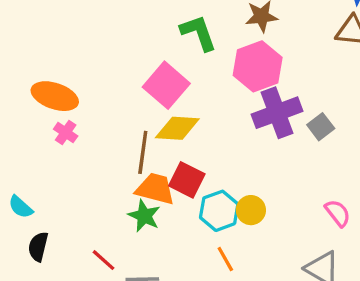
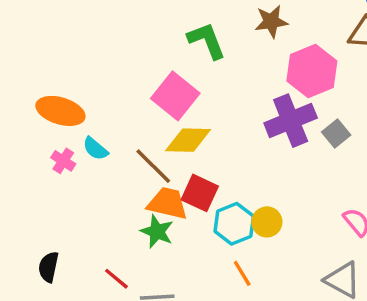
pink hexagon: (258, 66) -> (312, 71), moved
pink cross: (66, 133) -> (63, 161), moved
brown line: (143, 152) -> (153, 166), turned -51
cyan semicircle: (21, 207) -> (95, 149), moved

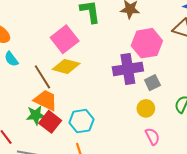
red square: (200, 193) -> (50, 122), moved
yellow circle: (267, 222) -> (146, 108), moved
green star: (157, 232) -> (36, 115), turned 30

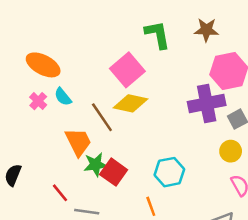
orange trapezoid: (46, 100) -> (78, 142), moved, turned 40
cyan hexagon: (81, 121) -> (169, 172), moved

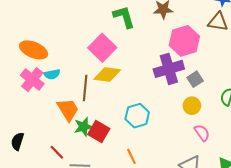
cyan semicircle: (63, 97) -> (52, 74), turned -56
pink cross: (38, 101) -> (32, 80), size x1.6
brown line: (102, 117) -> (85, 88), turned 45
cyan hexagon: (169, 172) -> (137, 116), moved

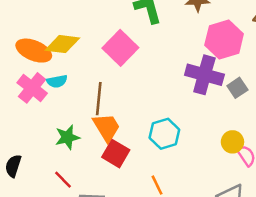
purple cross: (169, 69) -> (204, 75), turned 32
yellow diamond: (107, 75) -> (62, 44), moved
yellow circle: (192, 106) -> (232, 142), moved
orange trapezoid: (68, 110) -> (107, 127), moved
green star: (84, 127) -> (67, 137), moved

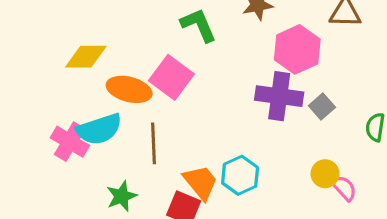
yellow diamond: (62, 44) -> (86, 57), moved
orange ellipse: (34, 51) -> (129, 89), moved
cyan semicircle: (57, 81) -> (99, 129), size x1.8
orange trapezoid: (107, 127) -> (201, 182), moved

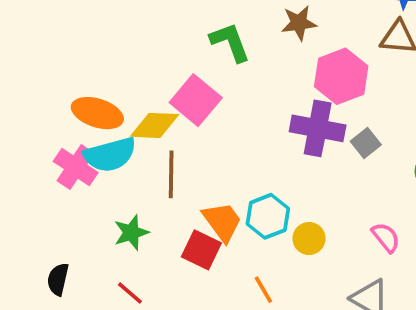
yellow diamond: (86, 57) -> (155, 125), moved
orange ellipse: (129, 89) -> (97, 113), moved
yellow circle: (325, 174) -> (309, 239), moved

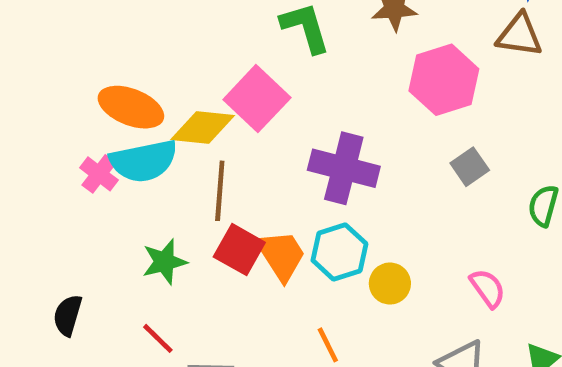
purple cross: (318, 128) -> (344, 168), moved
pink cross: (76, 167) -> (99, 174), size x0.7
red square: (201, 250) -> (239, 250), moved

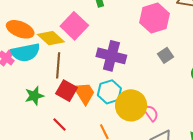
yellow diamond: (203, 128) -> (51, 38), turned 36
yellow circle: (390, 284) -> (131, 105), size x1.8
pink semicircle: (488, 288) -> (151, 113), moved
red line: (158, 338) -> (59, 124), moved

